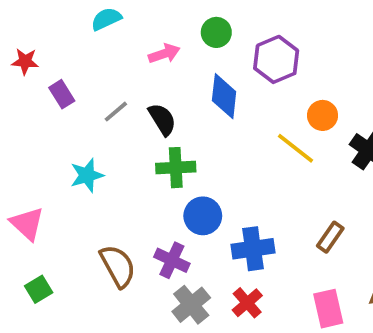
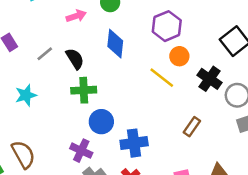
purple hexagon: (276, 59) -> (167, 26), moved
brown rectangle: (330, 237) -> (192, 127), moved
brown semicircle: (118, 266) -> (23, 154), moved

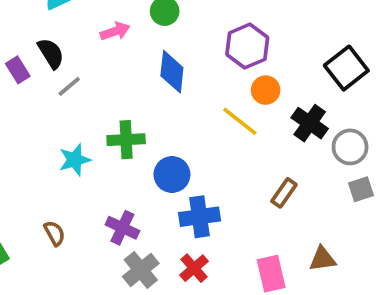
black semicircle: (75, 59) -> (51, 53), moved
cyan star: (26, 95) -> (75, 160), moved
blue circle: (101, 122) -> (172, 175), moved
brown semicircle: (23, 154) -> (55, 233), moved, size x0.6

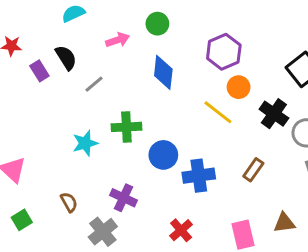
gray line: (69, 86) -> (94, 84), moved
blue cross: (200, 217) -> (199, 176), moved
gray cross: (141, 270) -> (103, 232), moved

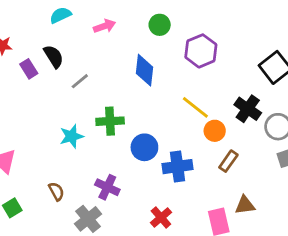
green circle: (157, 24) -> (160, 25), moved
pink arrow: (118, 40) -> (105, 26), moved
orange circle: (239, 87) -> (215, 131), moved
brown triangle: (284, 223) -> (245, 205), moved

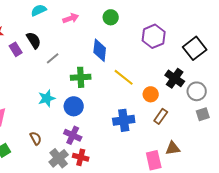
purple hexagon: (201, 51) -> (154, 36), moved
yellow line: (195, 107) -> (124, 77), moved
green cross: (110, 121) -> (81, 77), moved
blue circle: (144, 147) -> (74, 106), moved
red cross: (161, 218) -> (81, 157), moved, turned -35

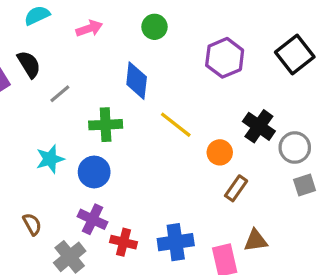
black square: (195, 48) -> (295, 55), moved
blue cross: (124, 120) -> (176, 242), moved
red cross: (81, 157) -> (123, 242), moved

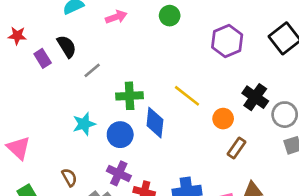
blue diamond: (137, 81) -> (155, 123), moved

